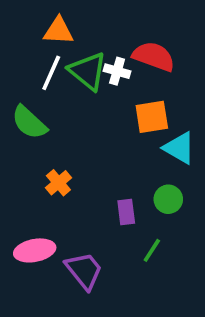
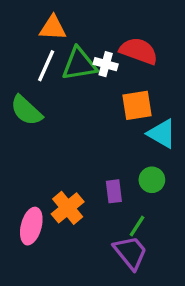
green triangle: (88, 71) -> (79, 64), turned -48
orange cross: (58, 183) -> (68, 208), moved, size x1.4
pink ellipse: (35, 250) -> (31, 226), turned -64
purple trapezoid: (84, 271) -> (130, 252), moved

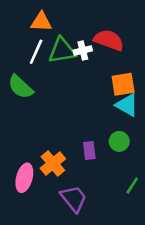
white cross: (106, 64) -> (83, 50), turned -30
orange square: (137, 105) -> (123, 84), moved
green line: (137, 226) -> (132, 186), moved
purple trapezoid: (130, 252) -> (74, 199), moved

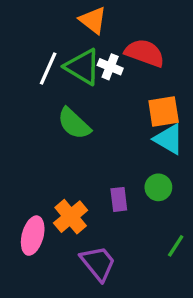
orange triangle: (41, 22) -> (93, 20), moved, turned 35
green triangle: (62, 50) -> (83, 67), turned 40
white cross: (83, 50) -> (110, 67), turned 36
green semicircle: (20, 87) -> (74, 124), moved

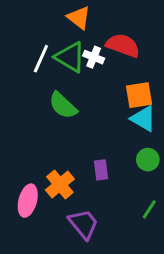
green circle: (158, 187) -> (148, 160), moved

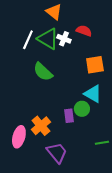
red semicircle: (123, 45) -> (84, 31), size x0.7
cyan triangle: (143, 119) -> (93, 94), moved
green circle: (148, 160) -> (82, 109), moved
green line: (149, 209) -> (102, 143), turned 48

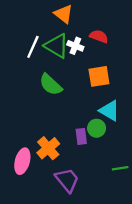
orange square: (95, 65) -> (99, 76), moved

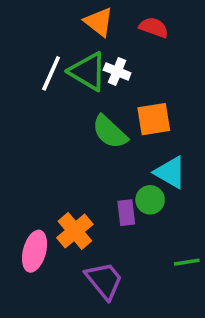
red semicircle: (99, 36) -> (154, 27), moved
green semicircle: (51, 85) -> (110, 132), moved

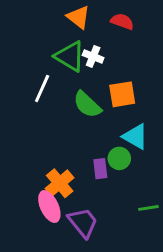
white line: (51, 73) -> (42, 89), moved
pink ellipse: (35, 251) -> (49, 206), moved, turned -40

